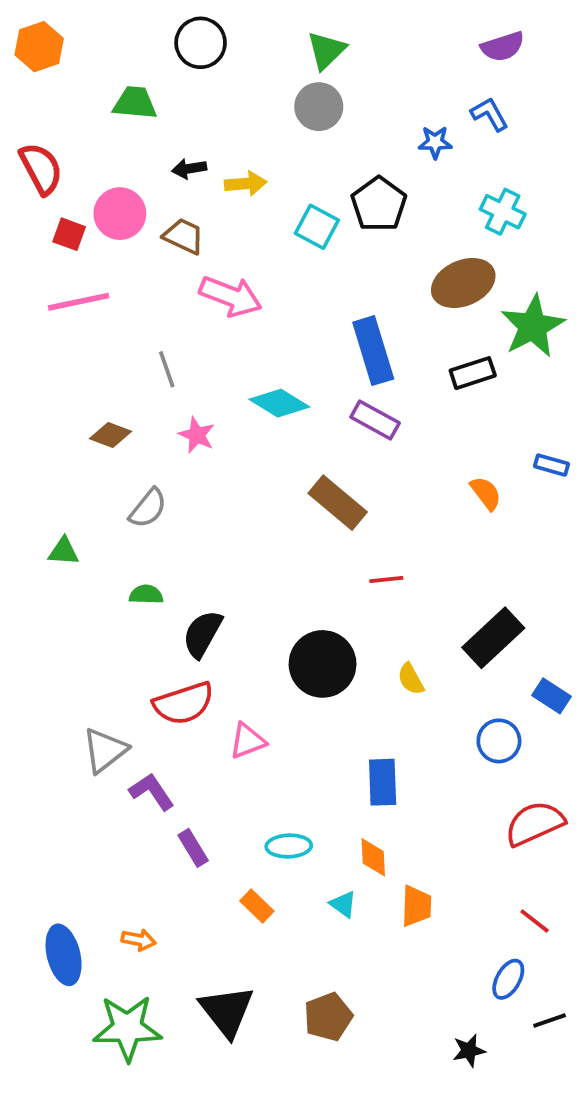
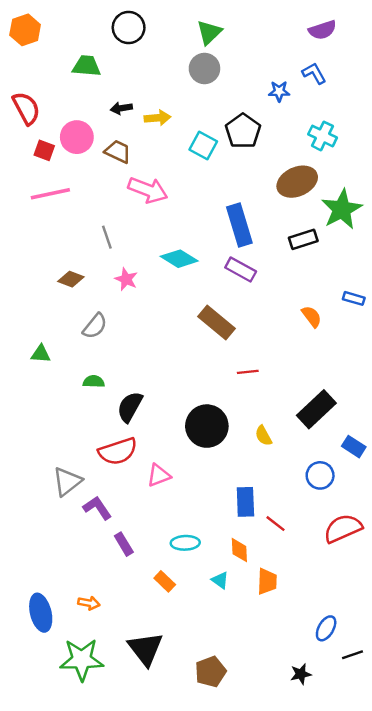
red line: (535, 921) -> (275, 524), moved
brown pentagon: (328, 1017) -> (210, 672), moved

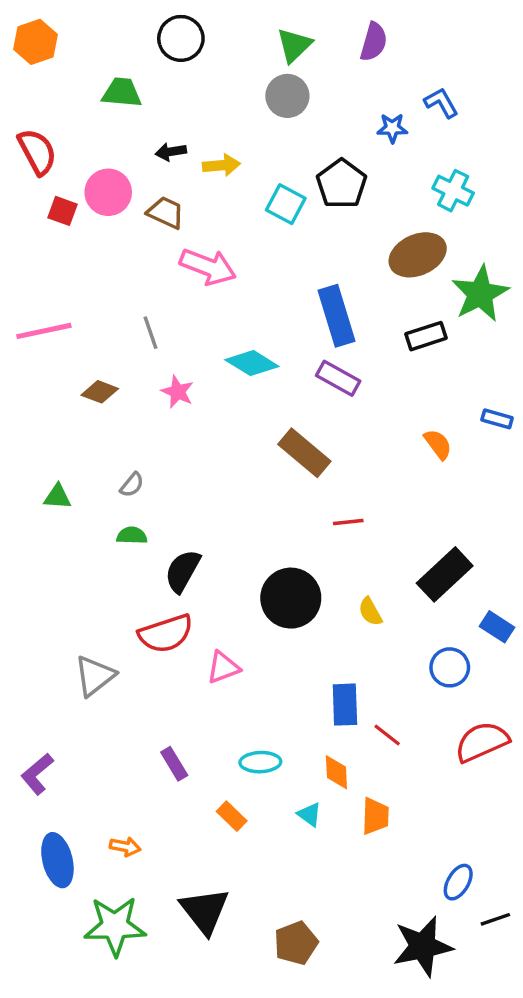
purple semicircle: (322, 30) -> (374, 42), moved, turned -56
pink line: (50, 194) -> (44, 331), moved
gray semicircle: (95, 326) -> (132, 485), moved, size x0.7
purple L-shape: (97, 508) -> (37, 774), moved, turned -96
black star: (301, 674) -> (423, 946), size x2.0

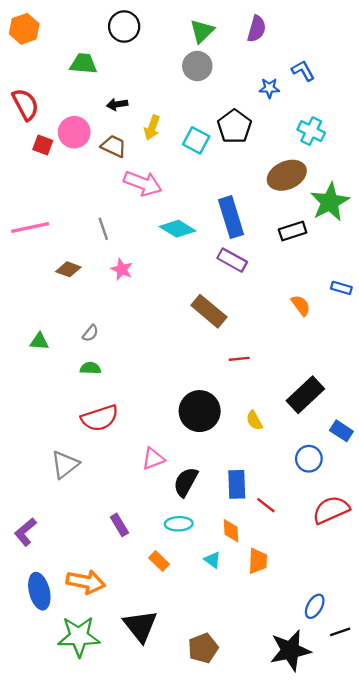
yellow arrow: (221, 165) -> (152, 128), moved, turned 115
cyan diamond: (252, 363) -> (178, 229), moved
black semicircle: (183, 571) -> (186, 482), moved
red semicircle: (166, 634) -> (100, 418), moved
orange arrow: (125, 847) -> (86, 582), size x1.8

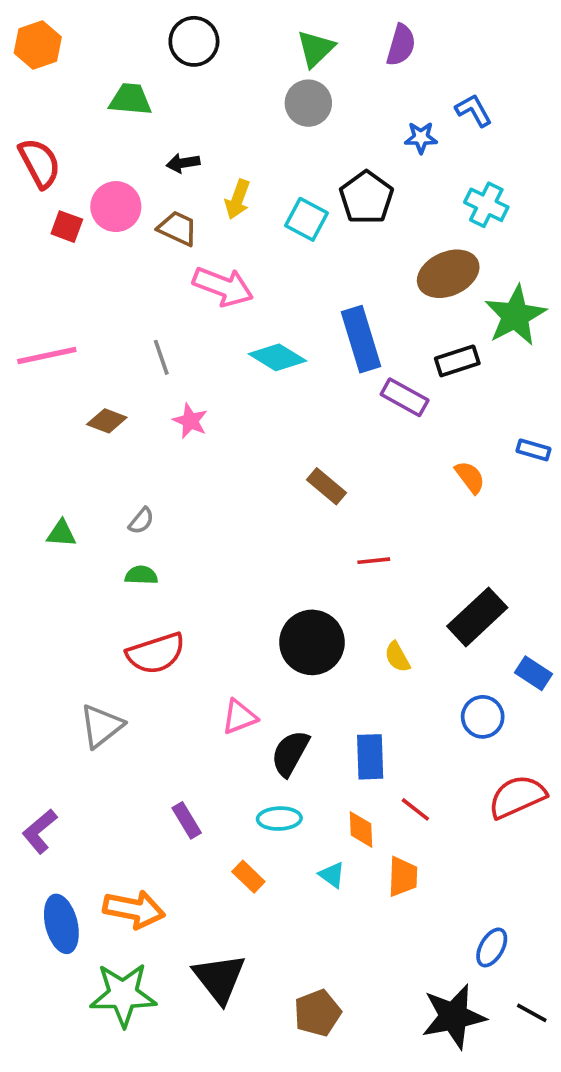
purple rectangle: (232, 260) -> (405, 397), moved
brown rectangle: (209, 311) -> (326, 486), size x0.7
red line: (266, 505) -> (415, 809), moved
black line: (340, 632) -> (532, 1013), moved, turned 48

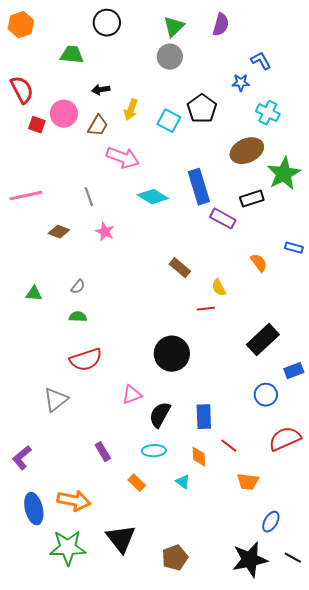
blue star: (421, 138) -> (241, 83), moved
brown trapezoid: (178, 228) -> (98, 126), turned 95
yellow semicircle: (397, 657) -> (219, 288), moved
blue rectangle: (534, 673) -> (294, 371), turned -54
orange trapezoid: (403, 877) -> (248, 482), moved, turned 95

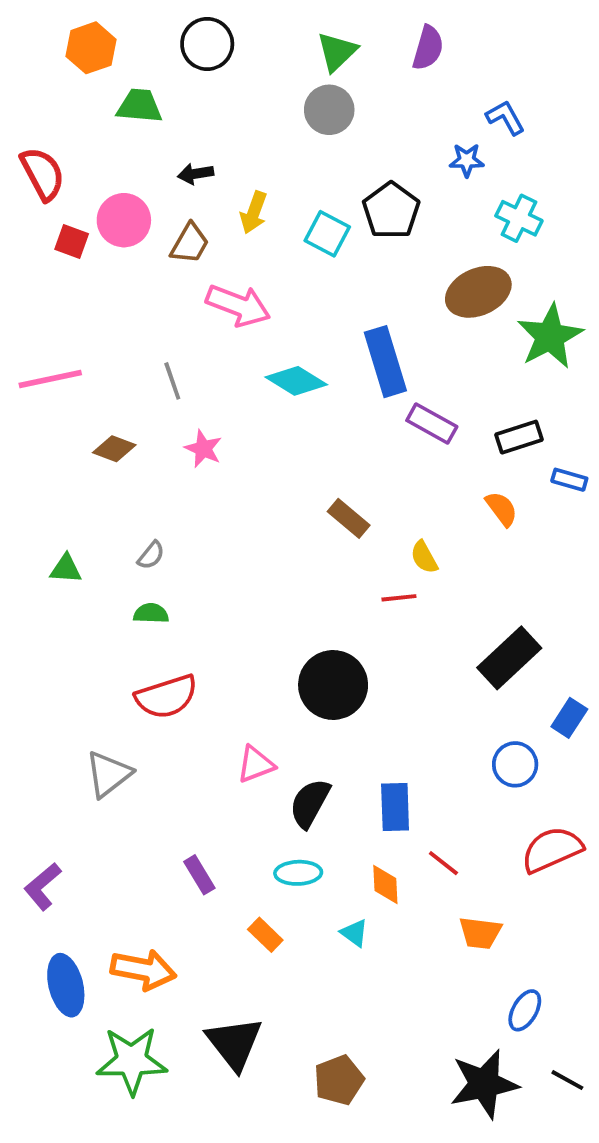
orange hexagon: (21, 25) -> (91, 48), moved
black rectangle: (252, 199) -> (519, 437), moved
blue rectangle: (294, 371) -> (569, 718), turned -36

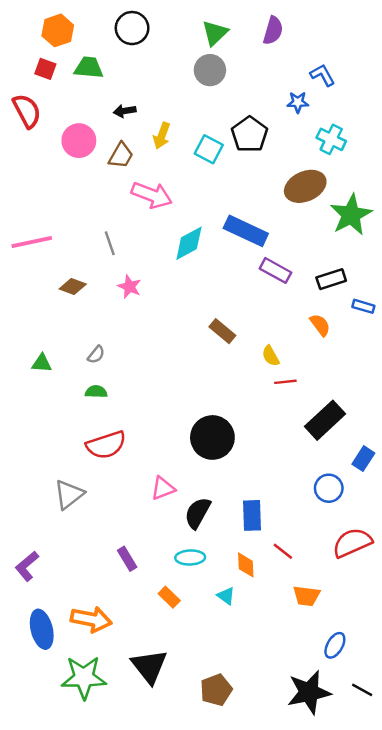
red square: (72, 242) -> (45, 69), moved
blue rectangle: (385, 362) -> (246, 231), turned -48
cyan diamond: (296, 381) -> (189, 243), turned -60
red line: (399, 598) -> (285, 382), moved

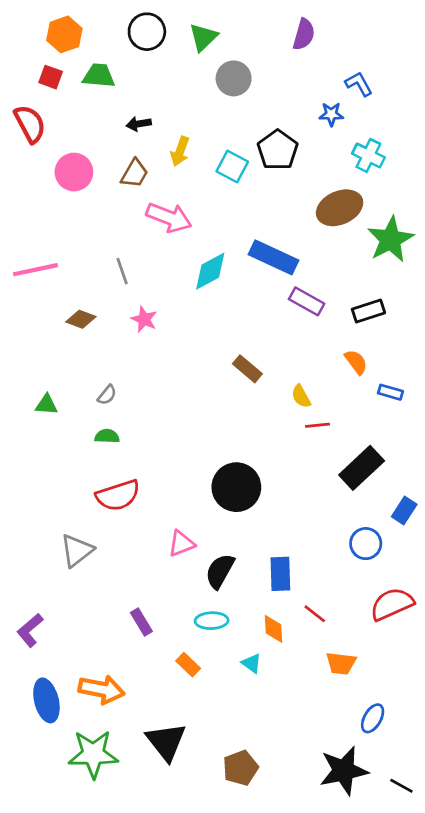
green triangle: (215, 33) -> (203, 37), moved
pink circle: (79, 141) -> (74, 172), moved
blue rectangle: (363, 306) -> (390, 392), moved
black line: (362, 690) -> (401, 786), moved

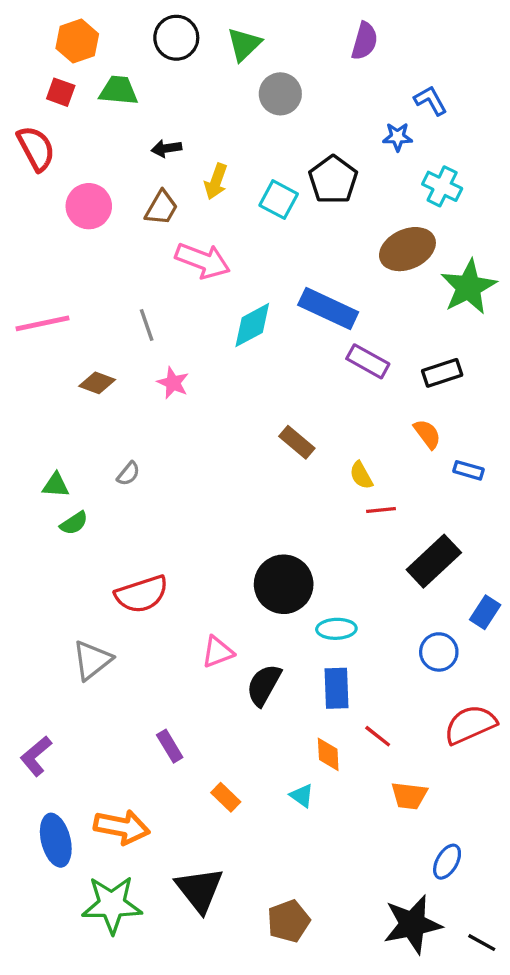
green semicircle: (107, 436) -> (74, 523), moved, turned 145
cyan ellipse: (212, 621) -> (336, 629), moved

